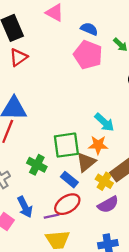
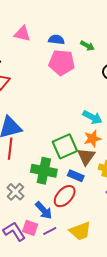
green cross: (37, 165) -> (44, 171), size x1.4
red ellipse: (67, 204) -> (65, 196), moved
purple line: (52, 216) -> (50, 231), moved

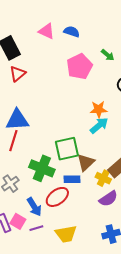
blue semicircle: (56, 40) -> (72, 32), moved
pink pentagon: (62, 62) -> (79, 66), turned 30
cyan arrow: (92, 117) -> (99, 126), turned -78
orange star: (92, 139) -> (99, 109), moved
blue rectangle: (76, 176) -> (72, 179), turned -35

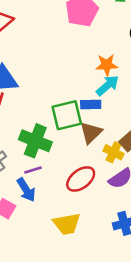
blue rectangle: (72, 179) -> (91, 104), moved
red ellipse: (57, 197) -> (81, 179), moved
purple line: (36, 228) -> (33, 170), moved

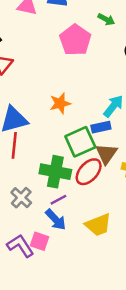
orange star: (107, 65) -> (60, 103), moved
red ellipse: (81, 179) -> (89, 172), moved
yellow trapezoid: (67, 224) -> (98, 225), moved

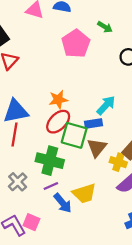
green square: (80, 142) -> (74, 135), turned 36
red ellipse: (89, 172) -> (58, 122), moved
blue arrow: (56, 220) -> (63, 203), moved
yellow trapezoid: (98, 225) -> (84, 193), moved

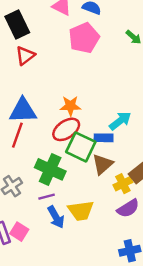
pink pentagon: (76, 44) -> (84, 38), moved
yellow cross: (118, 162) -> (123, 184), turned 35

